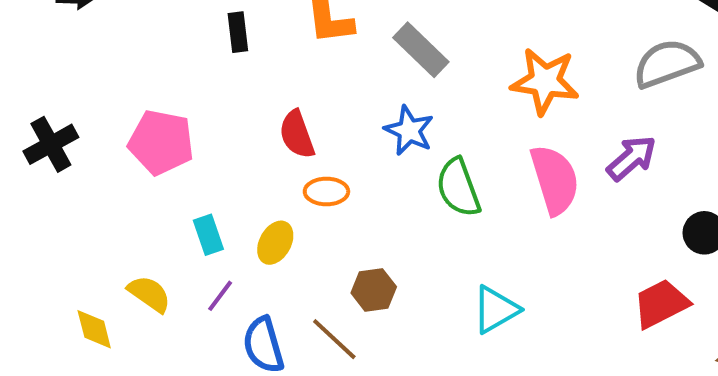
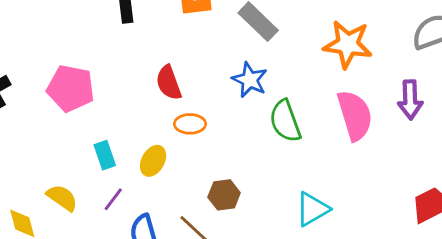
purple arrow: (631, 158) -> (410, 100), turned 129

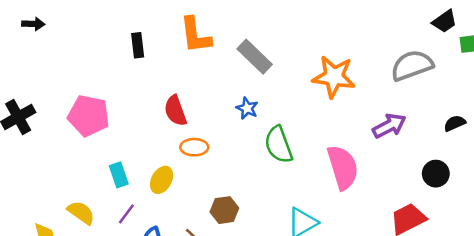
blue star: (250, 80) -> (247, 108), size x0.7
purple arrow: (410, 100) -> (389, 126), turned -116
pink semicircle: (355, 115) -> (343, 167), moved

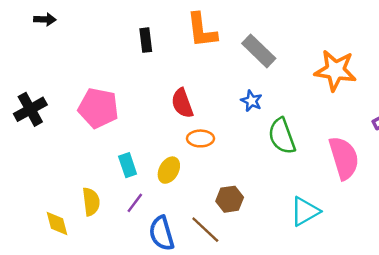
yellow semicircle: (81, 213) -> (91, 202), turned 48

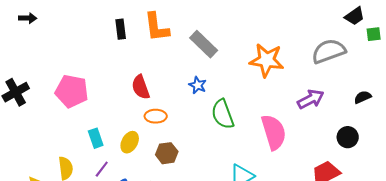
black rectangle: (146, 40) -> (121, 29), moved
brown hexagon: (230, 199) -> (167, 153), moved

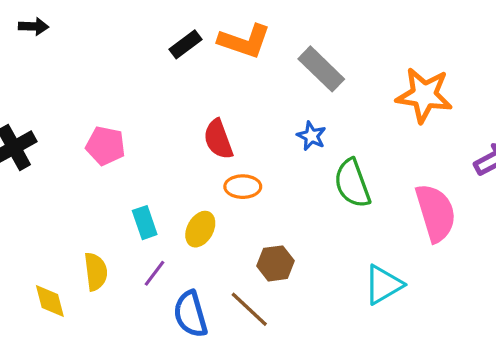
orange L-shape: (157, 27) -> (244, 41), turned -64
black rectangle: (121, 29) -> (186, 44), turned 60
pink pentagon: (72, 91) -> (105, 146), size x0.7
brown hexagon: (167, 153) -> (275, 263), moved

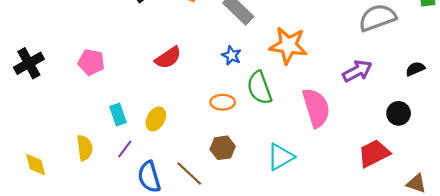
orange star: (424, 95) -> (288, 45), moved
red semicircle: (218, 139) -> (168, 58), turned -104
orange ellipse: (243, 187) -> (223, 102), moved
brown hexagon: (275, 263) -> (223, 148), moved
yellow diamond: (50, 301) -> (36, 165), moved

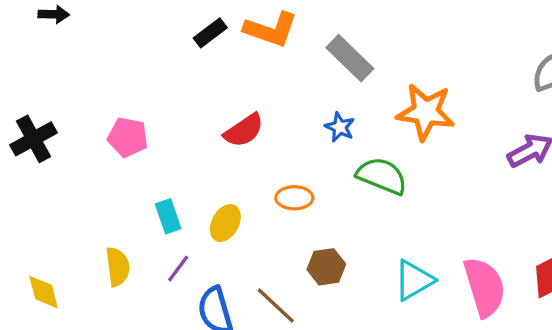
green semicircle: (259, 88) -> (382, 176), turned 132
orange ellipse: (223, 102) -> (294, 198), moved
pink semicircle: (316, 108) -> (485, 287), moved

